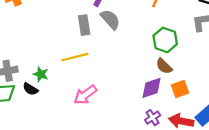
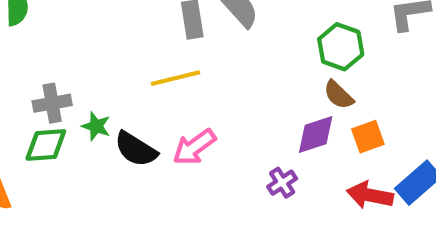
green star: (41, 74) -> (96, 126), moved
black semicircle: (30, 89) -> (136, 149), moved, size x1.5
purple cross: (153, 118) -> (282, 183), moved

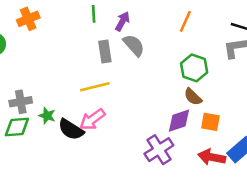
orange square: (368, 137) -> (210, 122), turned 30
pink arrow: (194, 147) -> (92, 119), moved
purple cross: (282, 183) -> (159, 150), size x1.6

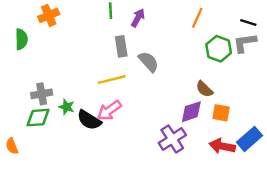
gray semicircle: (134, 45) -> (149, 62), moved
green hexagon: (194, 68) -> (219, 49), moved

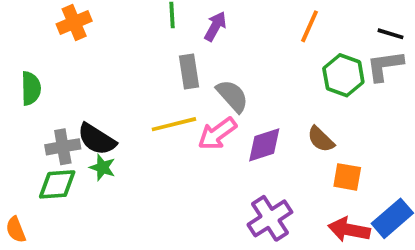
green semicircle: (21, 39) -> (31, 88), moved
pink arrow: (109, 110) -> (217, 134), moved
purple diamond: (191, 112) -> (264, 145), moved
black semicircle: (89, 120) -> (97, 139), moved

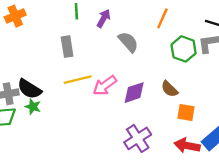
gray rectangle: (189, 71) -> (67, 47), moved
gray semicircle: (232, 96) -> (128, 42), moved

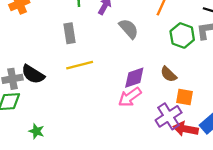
pink arrow: (105, 85) -> (130, 97), moved
green star: (33, 107) -> (36, 131), moved
purple cross: (138, 138) -> (169, 116), moved

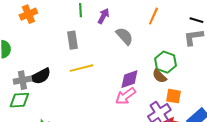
green hexagon: (182, 36) -> (165, 62), moved
black semicircle: (33, 74) -> (40, 76), turned -60

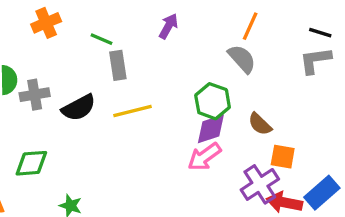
green line: (80, 10) -> (102, 39), moved, turned -64
gray semicircle: (124, 36) -> (242, 59), moved
green hexagon: (165, 62) -> (213, 101), moved
black semicircle: (40, 76) -> (79, 108), moved
gray cross: (22, 80) -> (35, 95), moved

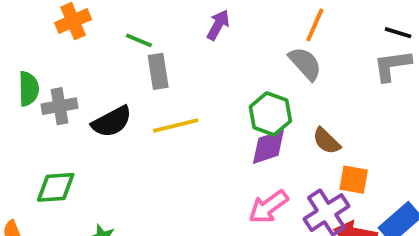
pink arrow: (204, 157) -> (268, 207), moved

